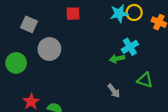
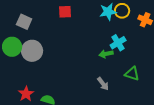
gray circle: (49, 49) -> (32, 51), moved
green circle: (16, 63) -> (12, 47), moved

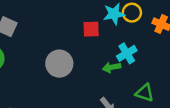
red square: (65, 12) -> (91, 29), moved
gray circle: (32, 51) -> (59, 64), moved

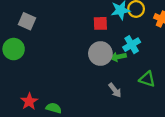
gray circle: (59, 64) -> (100, 54), moved

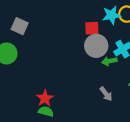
gray circle: (100, 54) -> (96, 46), moved
red star: (29, 101) -> (45, 98), moved

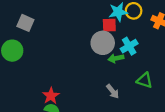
red square: (92, 28) -> (109, 25), moved

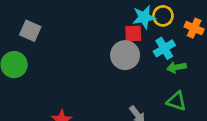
cyan cross: (129, 46) -> (164, 48), moved
green arrow: (116, 58) -> (176, 67), moved

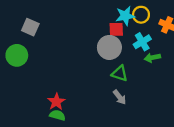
green triangle: (176, 101) -> (120, 73), moved

